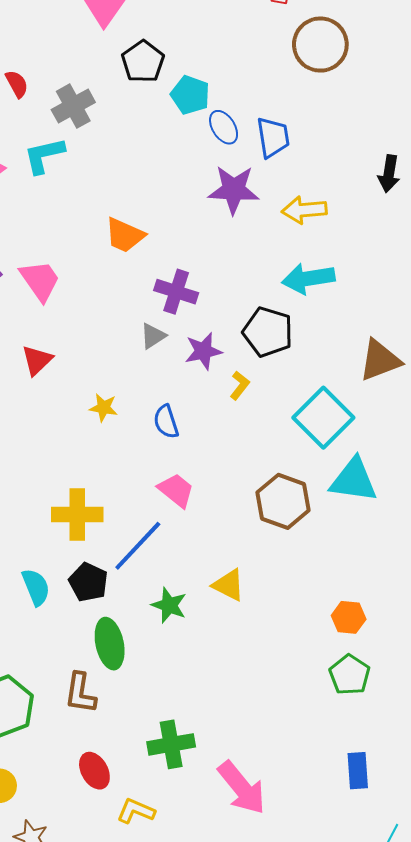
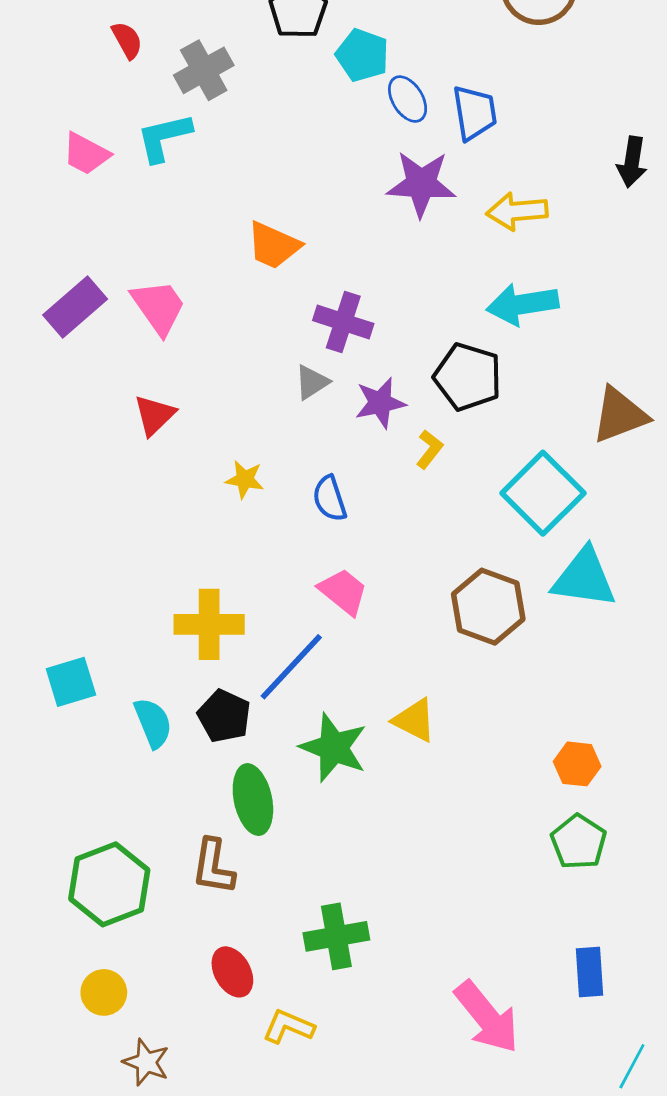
green star: (169, 605) -> (334, 748), size x1.4
pink arrow: (242, 788) -> (487, 1017), moved

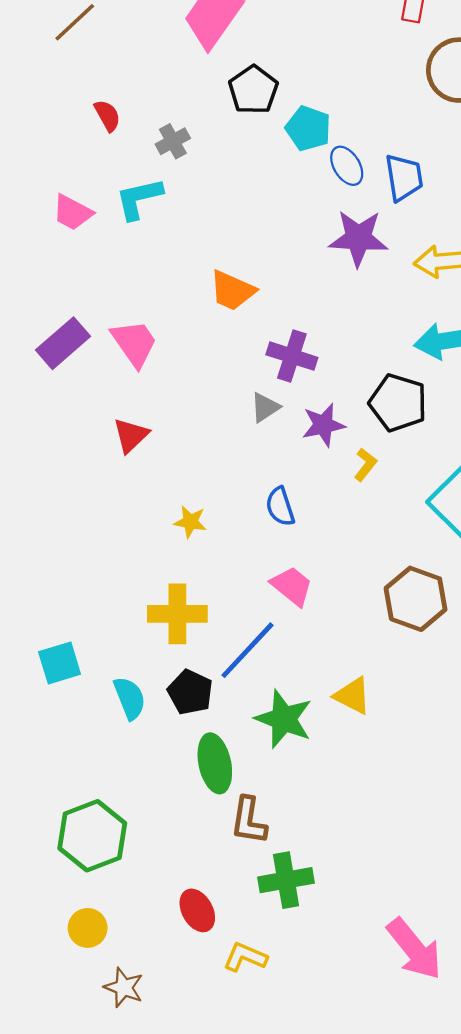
gray cross: (204, 70) -> (173, 141), size x0.7
yellow star: (245, 479) -> (190, 522), moved
brown L-shape: (213, 867) -> (249, 821), moved

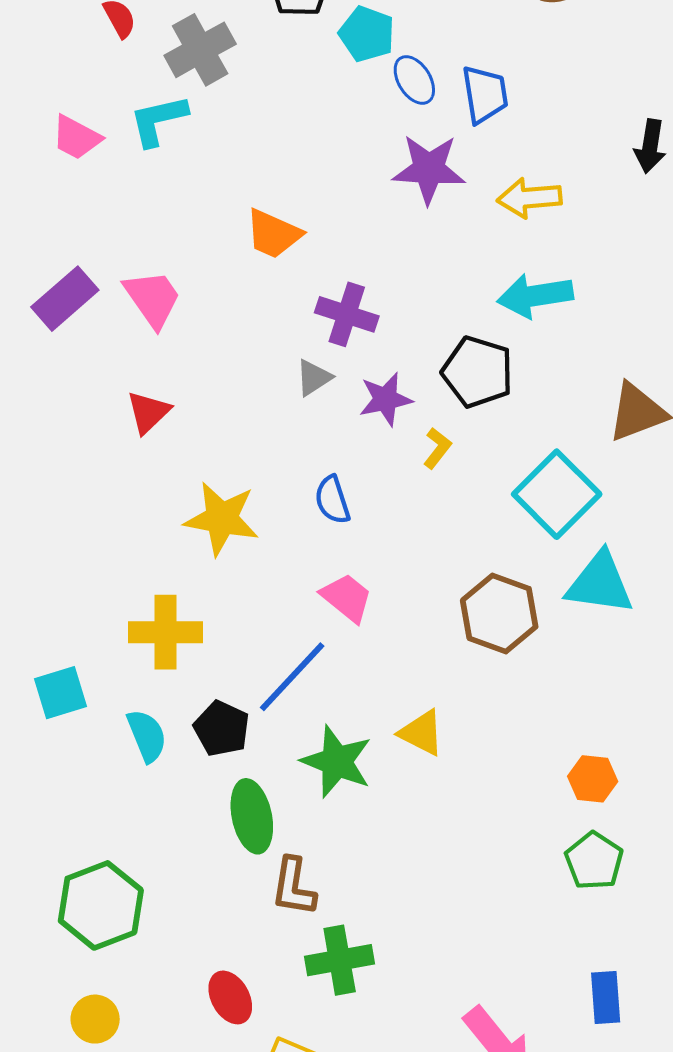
gray cross: (173, 141) -> (200, 50), size x1.6
yellow star: (190, 522) -> (222, 519), size x1.8
yellow cross: (177, 614) -> (166, 632), moved

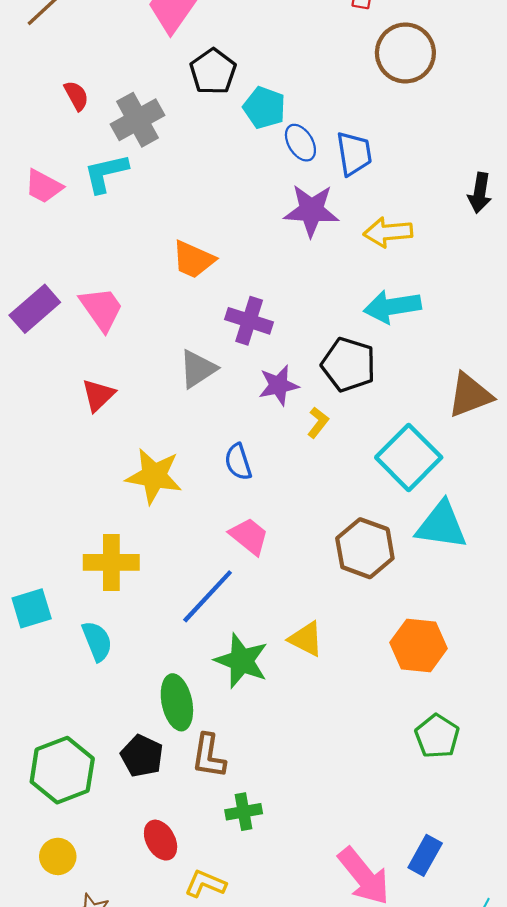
gray triangle: (314, 378) -> (198, 369), moved, size x1.4
black pentagon: (222, 729) -> (142, 756), moved
orange hexagon: (593, 779) -> (419, 645), moved, size x1.5
green cross: (340, 960) -> (244, 812), size x0.7
blue rectangle: (606, 997) -> (425, 855), moved, turned 33

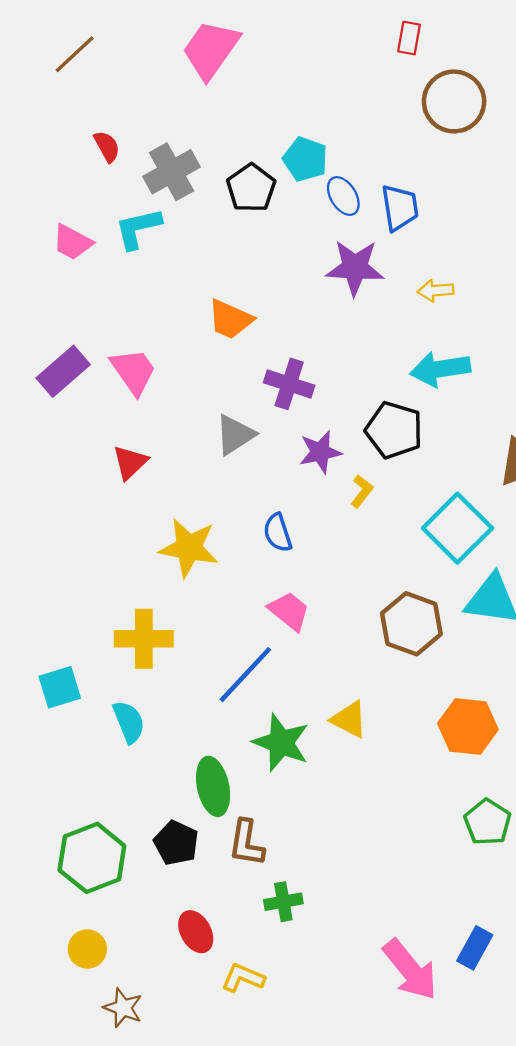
black pentagon: (213, 72) -> (251, 188), moved
yellow arrow: (388, 232) -> (436, 291), size x0.7

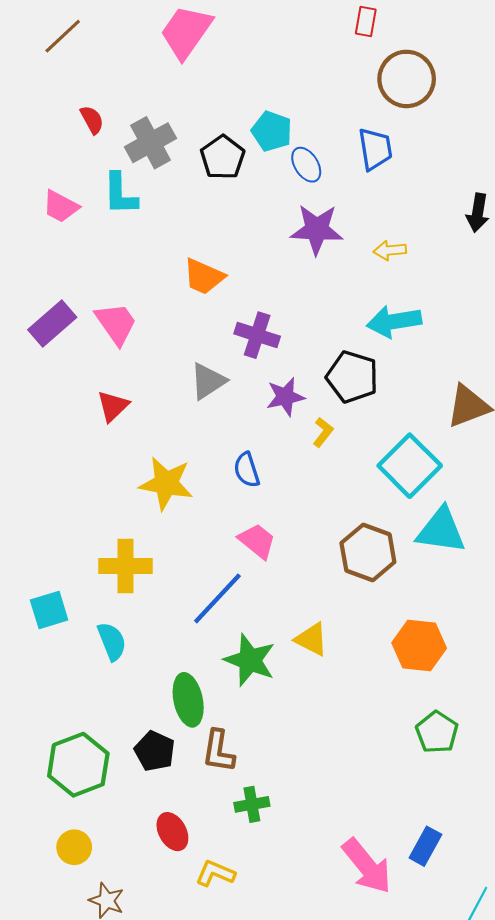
blue trapezoid: (400, 208) -> (375, 149), moved
cyan L-shape: (138, 228) -> (120, 194), turned -78

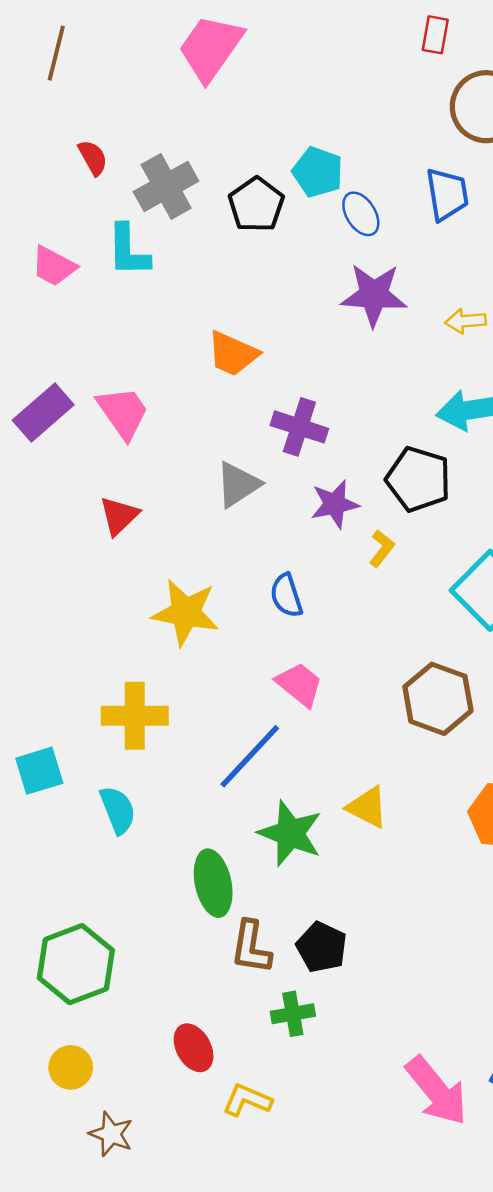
brown line: (63, 36) -> (56, 53), turned -33
black pentagon: (155, 751) -> (322, 947), moved

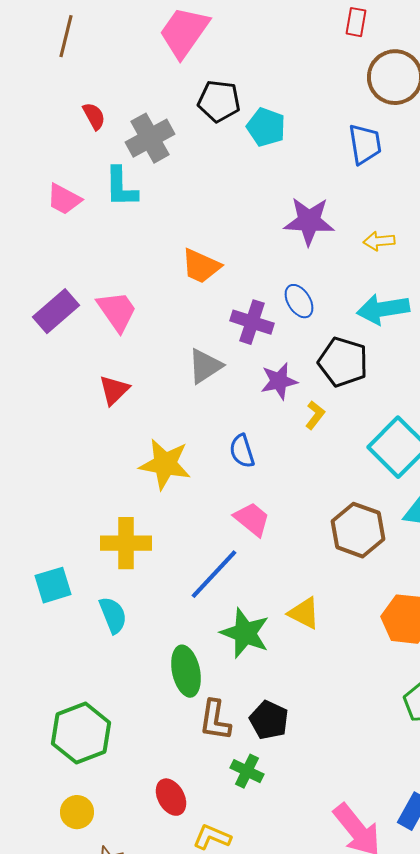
black pentagon: (256, 205) -> (219, 101), moved, turned -30
blue ellipse: (361, 214) -> (299, 301), moved
green cross: (293, 1014) -> (247, 771), turned 36

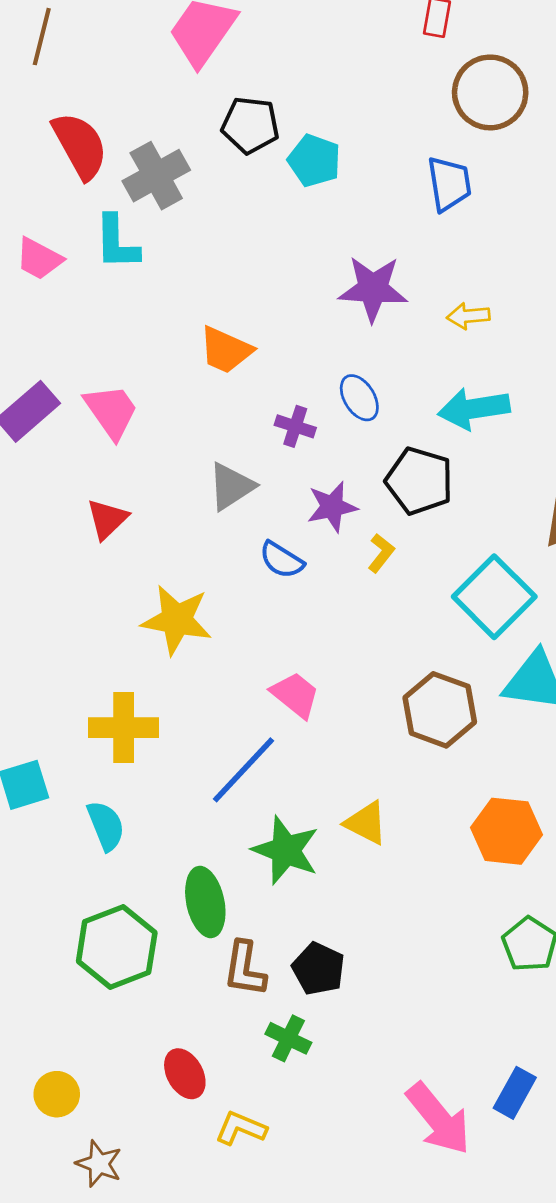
red semicircle: (94, 116) -> (80, 146), size x1.8
purple cross: (252, 322) -> (295, 426), size x0.7
blue semicircle: (242, 451) -> (282, 560), moved, turned -40
green hexagon: (81, 733) -> (117, 947), moved

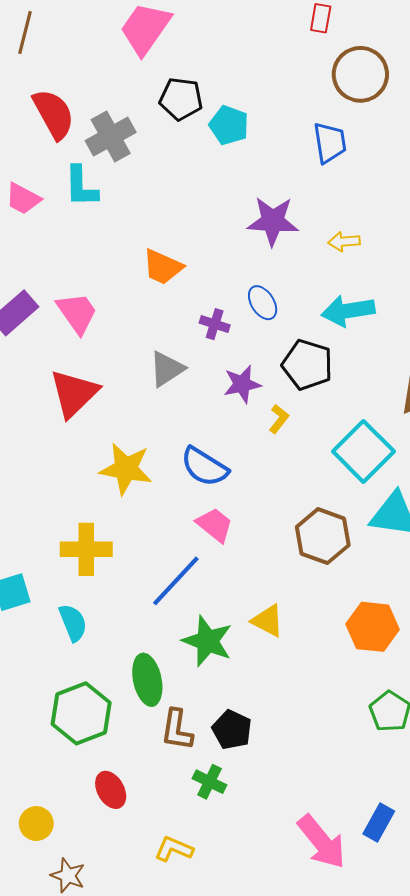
red triangle: (107, 519) -> (74, 393), size x1.6
blue semicircle: (282, 560) -> (204, 467), moved, size x1.4
red ellipse: (185, 1074) -> (111, 790), moved

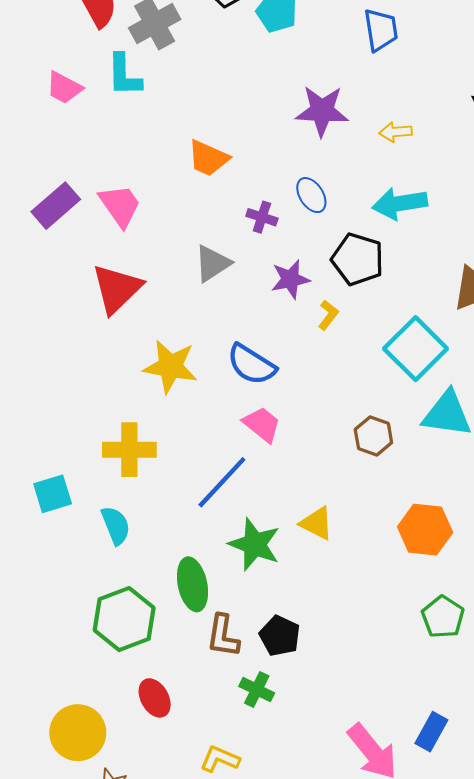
brown hexagon: (323, 536) -> (373, 436), size x0.7
yellow circle: (36, 824) -> (78, 733), size x1.6

